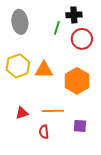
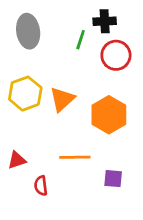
orange triangle: (44, 70) -> (62, 99), turned -42
red triangle: (22, 113) -> (17, 160), moved
red semicircle: (44, 132) -> (41, 186), moved

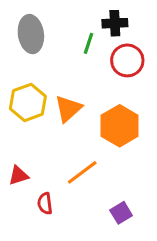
orange line: (75, 157) -> (82, 172), turned -36
purple square: (113, 179) -> (121, 213), moved, turned -36

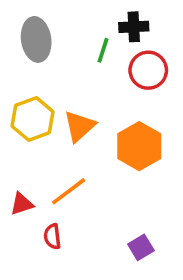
orange line: (82, 172) -> (69, 191), moved

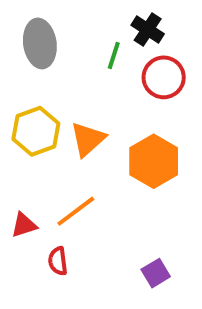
black cross: (134, 27) -> (148, 29), turned 36

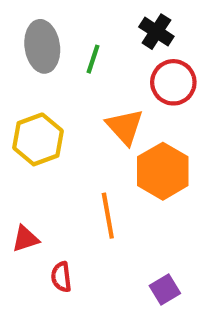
green line: (114, 55) -> (93, 59), moved
orange triangle: (88, 139) -> (125, 127), moved, turned -30
orange line: (76, 211) -> (108, 216), moved, turned -63

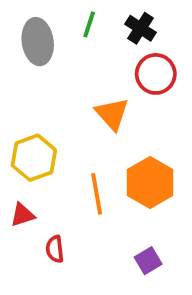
green line: (93, 59) -> (89, 24), moved
yellow hexagon: (38, 139) -> (34, 158), moved
orange hexagon: (163, 171) -> (150, 183), moved

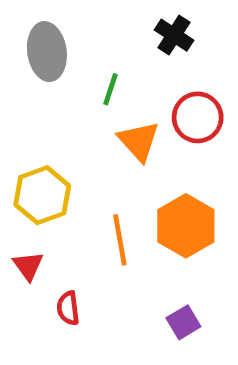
green line: (89, 24) -> (110, 89), moved
red circle: (156, 74) -> (198, 117), moved
red triangle: (22, 215) -> (28, 266), turned -48

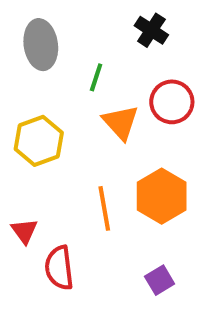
yellow hexagon: (42, 195) -> (39, 141), moved
red semicircle: (68, 308) -> (59, 268), size x1.5

